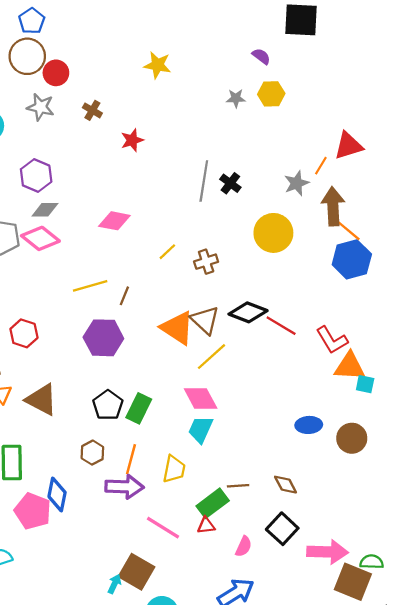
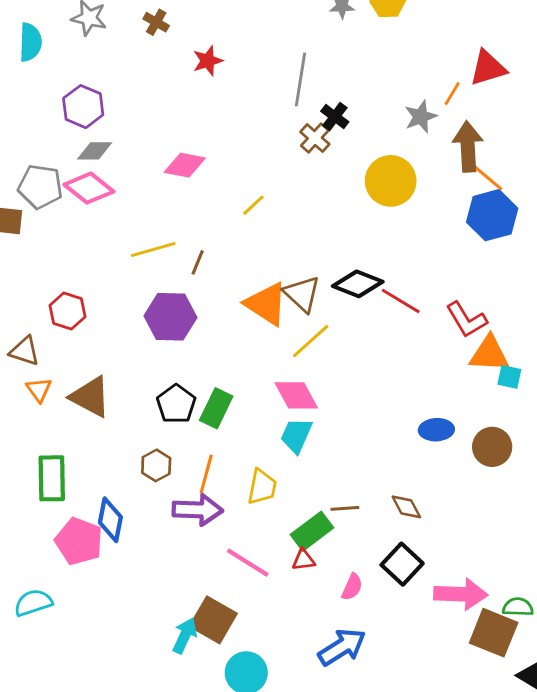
gray line: (204, 181) -> (301, 79), moved
brown cross: (206, 262) -> (315, 138), moved, turned -30
cyan arrow: (114, 584) -> (185, 636), size x1.4

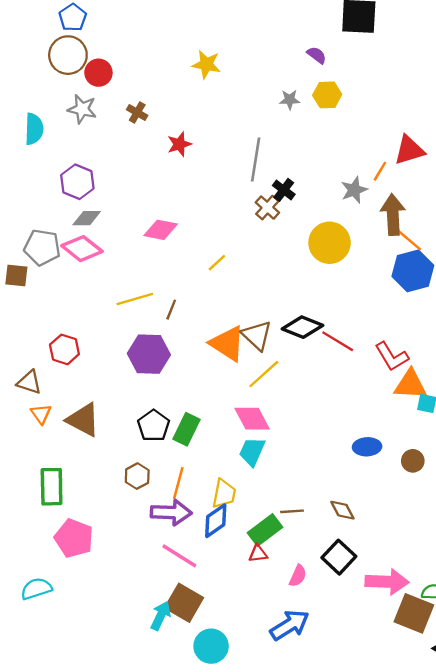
brown circle: (492, 447) -> (413, 461), size x0.7
blue diamond: (110, 520) -> (216, 521), moved, turned 44
pink line: (248, 563) -> (179, 556), moved

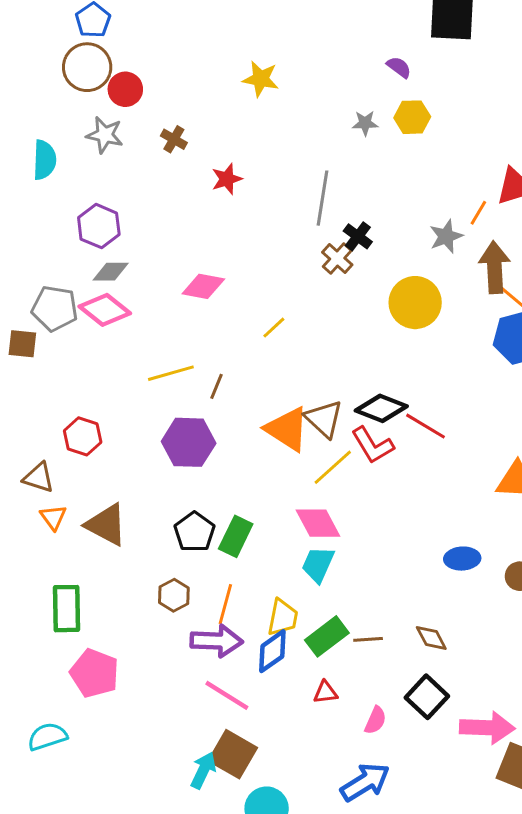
red L-shape: (392, 356) -> (372, 445), moved
green rectangle: (265, 530) -> (327, 636), moved

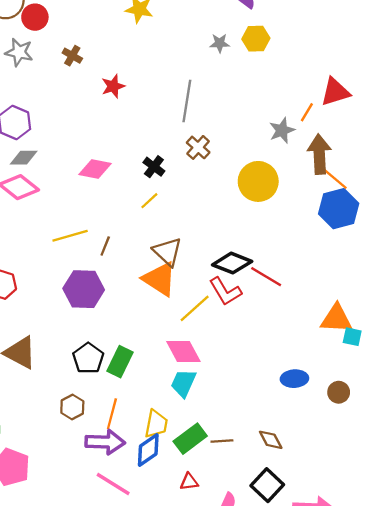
black cross: (358, 236) -> (154, 167), moved
brown triangle: (324, 419) -> (168, 252), moved

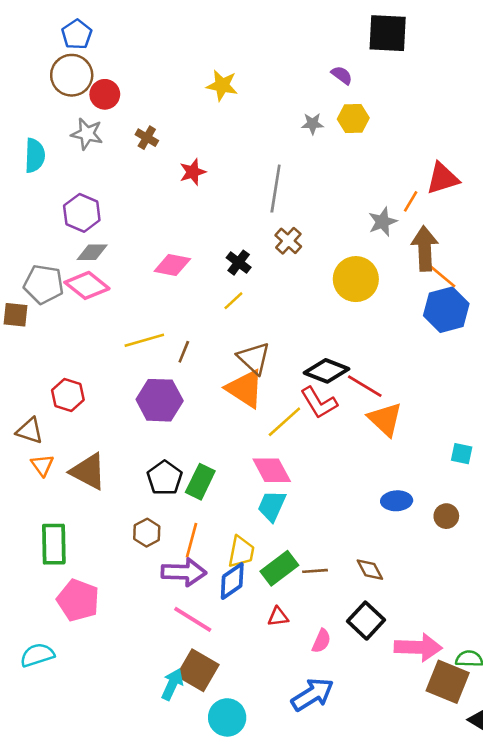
orange triangle: (336, 319) -> (385, 419), moved, turned 40

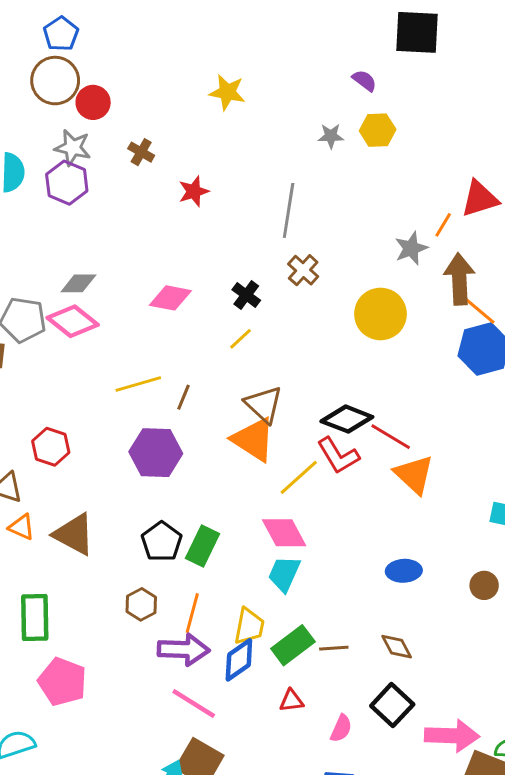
purple hexagon: (82, 213) -> (67, 183), moved
orange triangle: (42, 465) -> (22, 527), turned -30
blue ellipse: (397, 501) -> (404, 571), moved

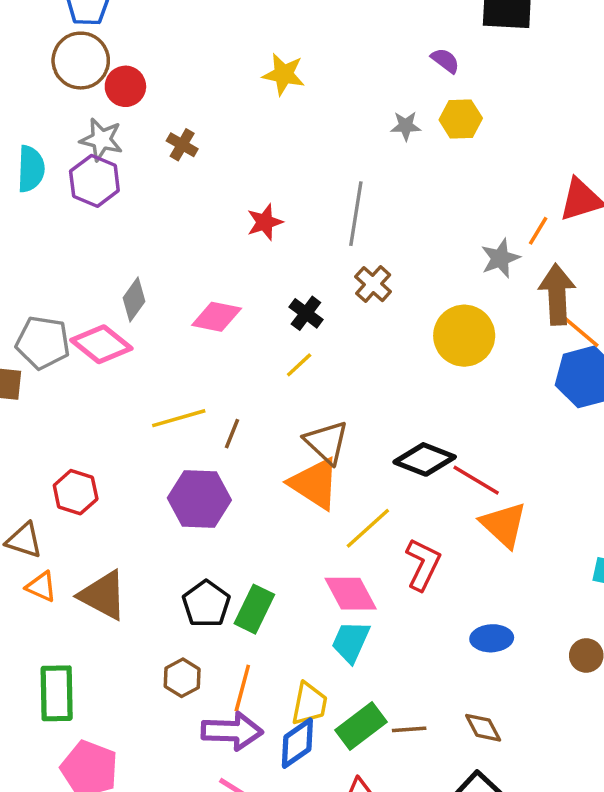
red star: (194, 191) -> (265, 222), moved
gray diamond: (78, 283) -> (134, 300), moved, turned -54
red L-shape: (338, 456) -> (423, 564), moved, turned -123

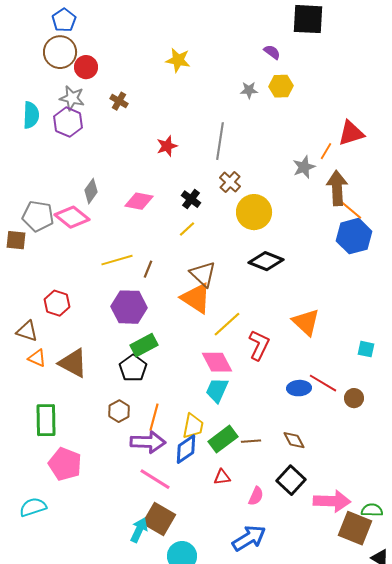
yellow circle: (464, 336) -> (254, 212), moved
black diamond: (425, 459) -> (266, 261), moved
red line: (476, 480) -> (323, 383), moved
green rectangle: (254, 609) -> (144, 345), moved, turned 36

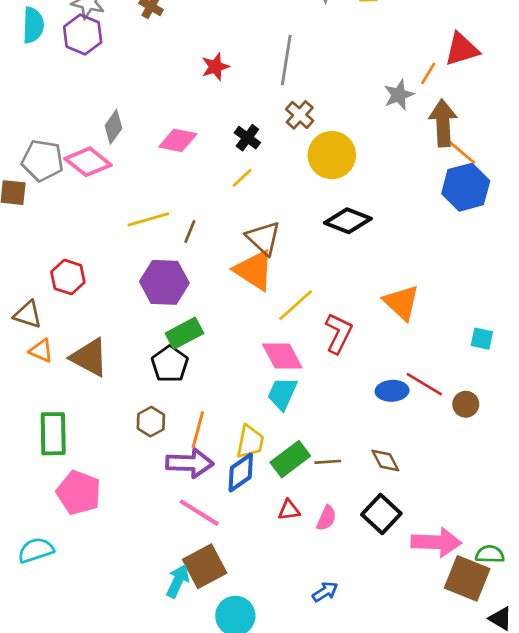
pink semicircle: (256, 496) -> (326, 518), moved
brown square: (159, 519) -> (205, 566), turned 32
blue arrow: (249, 538) -> (325, 592), size x0.6

